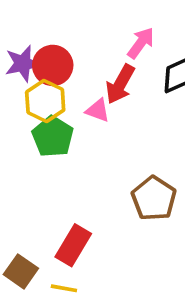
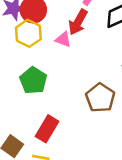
green pentagon: (53, 137) -> (33, 80), moved

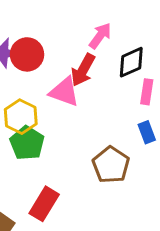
yellow hexagon: (28, 33) -> (21, 117), moved
pink triangle: (63, 39) -> (64, 92), size x1.5

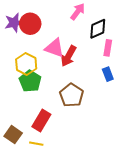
red arrow: (83, 70) -> (69, 56), moved
brown pentagon: (111, 165) -> (72, 95), moved

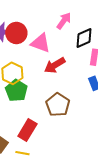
pink triangle: (54, 48) -> (41, 43), moved
red arrow: (69, 56) -> (55, 65), turned 30

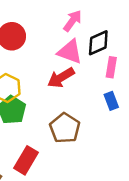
pink triangle: (41, 43) -> (70, 52), moved

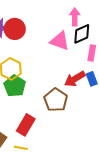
pink arrow: (72, 21) -> (75, 17), moved, turned -36
red arrow: (61, 78) -> (75, 79), moved

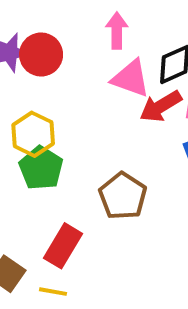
pink arrow: (75, 17) -> (117, 31), moved
red arrow: (75, 79) -> (161, 106), moved

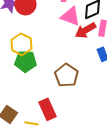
green pentagon: (41, 168) -> (25, 61), turned -30
red rectangle: (63, 246) -> (47, 109), moved, turned -55

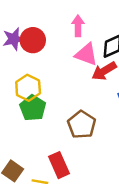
green pentagon: (25, 61) -> (33, 108), turned 30

